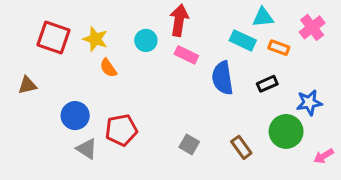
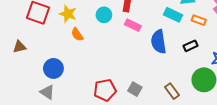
red pentagon: (121, 130) -> (105, 90), moved
gray triangle: (87, 149) -> (47, 92), moved

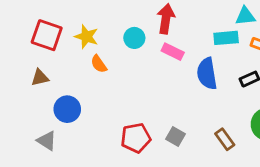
cyan rectangle: (173, 15) -> (226, 38), turned -30
brown triangle: (19, 47) -> (40, 78), moved
gray triangle: (47, 92) -> (47, 141), moved

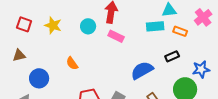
red square: (47, 35) -> (24, 24), size x0.7
orange semicircle: (99, 64) -> (72, 63), moved
blue semicircle: (207, 74) -> (142, 70), moved, turned 70

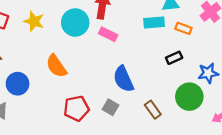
cyan circle: (88, 26) -> (75, 23), size x1.5
orange semicircle: (72, 63) -> (56, 66), size x1.5
blue semicircle: (142, 70) -> (123, 79), moved, turned -85

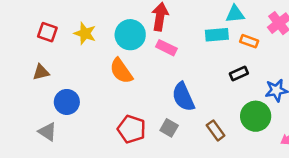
orange semicircle: (56, 66) -> (121, 71), moved
red pentagon: (76, 108) -> (132, 129), turned 30

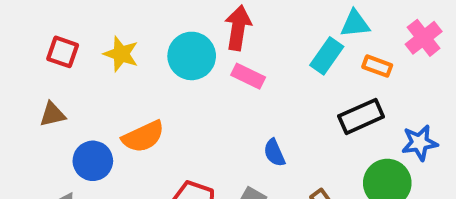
cyan rectangle: (217, 35) -> (327, 56), turned -50
orange semicircle: (121, 71) -> (143, 137), moved, turned -80
black rectangle: (239, 74) -> (361, 116), size x1.5
blue semicircle: (183, 97) -> (274, 153), size x0.6

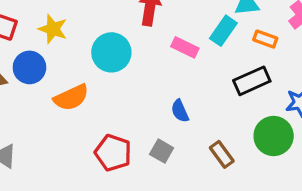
cyan circle: (192, 56) -> (111, 52), moved
pink rectangle: (248, 76) -> (185, 47), moved
blue circle: (93, 161) -> (29, 67), moved

